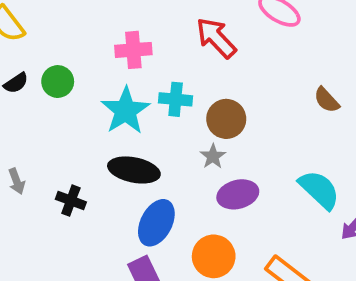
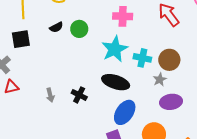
cyan cross: (176, 99) -> (142, 58), moved
gray arrow: (17, 181) -> (50, 95), moved

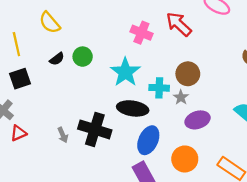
pink cross: (123, 16) -> (141, 33), moved, turned 30
cyan cross: (142, 58) -> (159, 88), moved
black cross: (79, 95) -> (95, 129), size x1.8

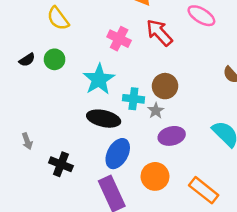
yellow semicircle: (50, 23) -> (58, 18), moved
black cross: (95, 129) -> (61, 164), moved, size x0.7

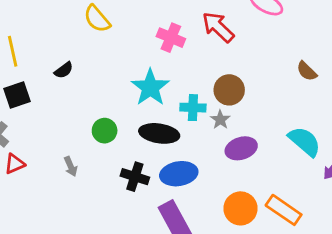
green circle: (55, 59) -> (105, 131), moved
blue ellipse: (118, 154) -> (179, 174), turned 56
black cross: (61, 164) -> (135, 177), moved
orange circle: (155, 176) -> (241, 208), moved

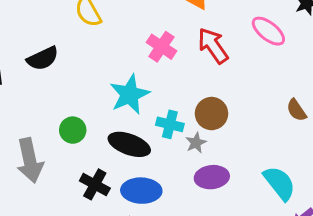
black semicircle: (64, 70) -> (43, 58), size x1.5
gray arrow: (71, 166) -> (30, 160), size x2.0

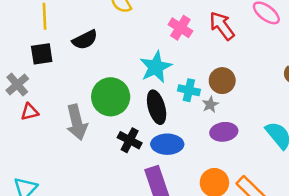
green circle: (73, 130) -> (111, 97), size x1.8
black ellipse: (129, 144) -> (157, 107), turned 56

